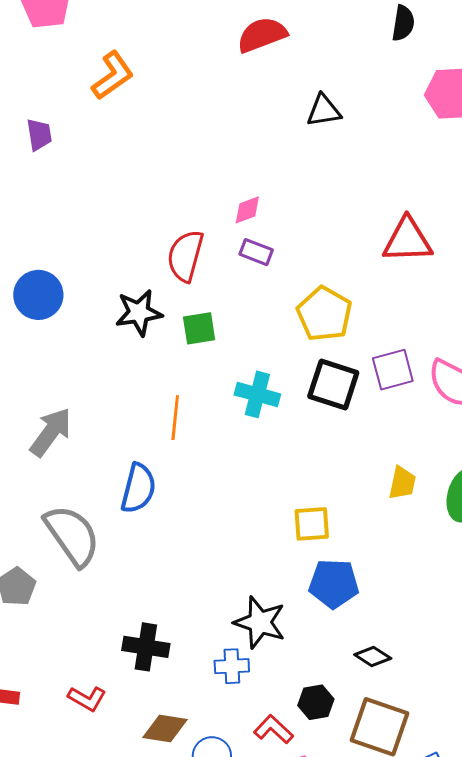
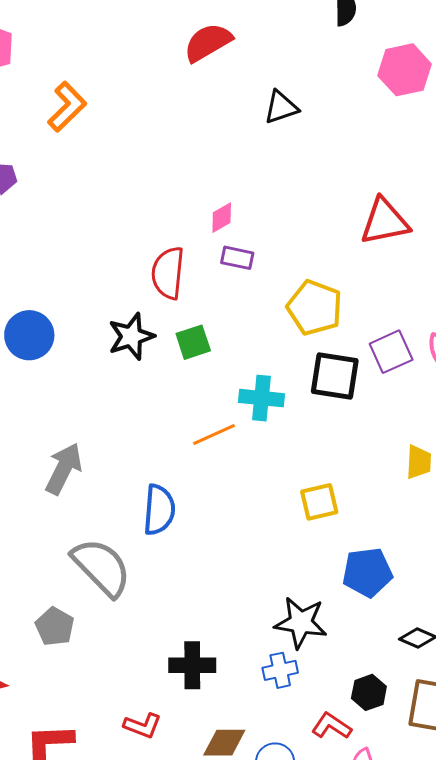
orange line: (175, 418) -> (214, 434), moved, turned 69
yellow square: (312, 524) -> (319, 502), moved

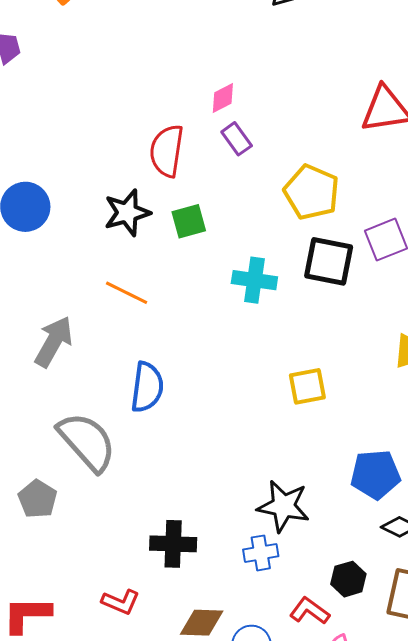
purple rectangle: (237, 258) -> (237, 139), turned 40
orange line: (214, 434) -> (127, 293), moved, turned 48
blue pentagon: (367, 572) -> (375, 474), moved

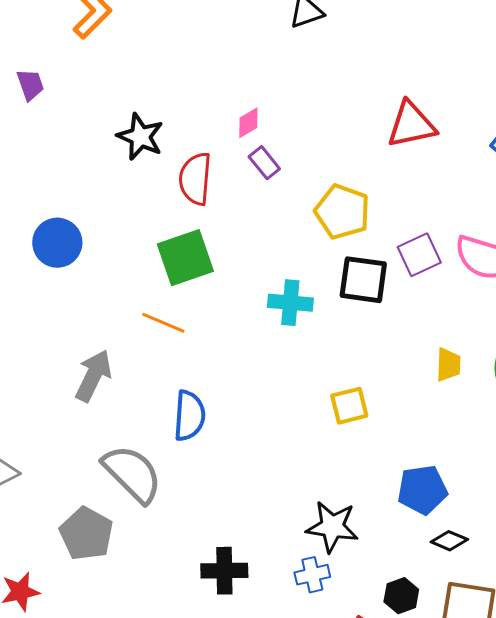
black star: (127, 213) -> (140, 137), moved, turned -30
green square: (189, 221) -> (185, 258), moved, size x1.6
gray pentagon: (37, 499) -> (86, 534), size x1.4

